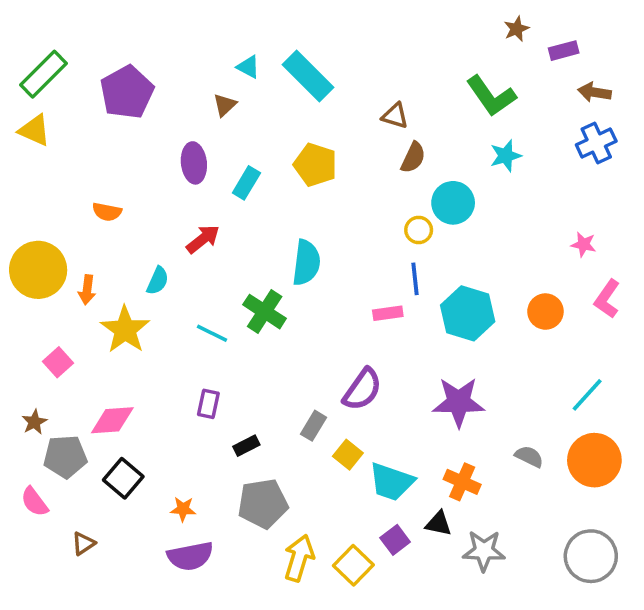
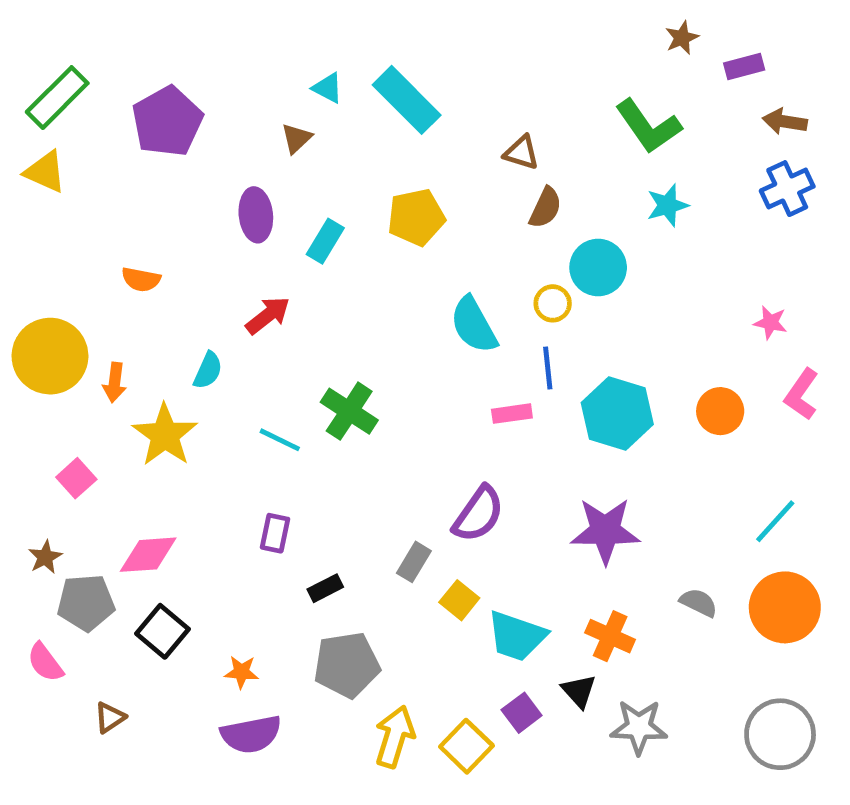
yellow pentagon: (315, 165) -> (416, 217), turned -30
cyan semicircle: (306, 263) -> (474, 325), moved, turned 144
black triangle: (439, 524) -> (579, 691), turned 36

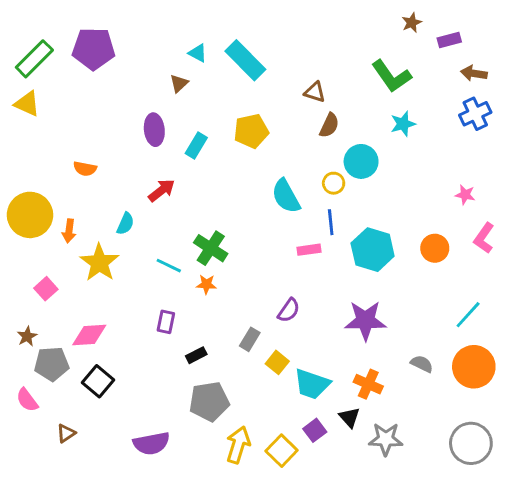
purple pentagon: (167, 122) -> (94, 49), moved, turned 30
purple semicircle: (478, 514) -> (289, 310), size x0.7
orange star: (241, 672) -> (206, 284), moved

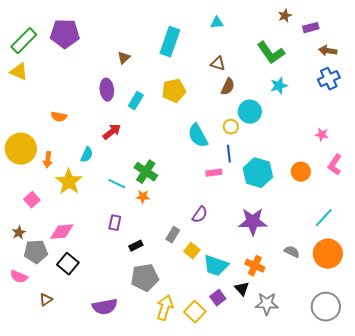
cyan triangle: (198, 53) -> (217, 23), moved, turned -32
cyan rectangle: (245, 60) -> (170, 42), turned 64
pink semicircle: (27, 400) -> (19, 277), turned -30

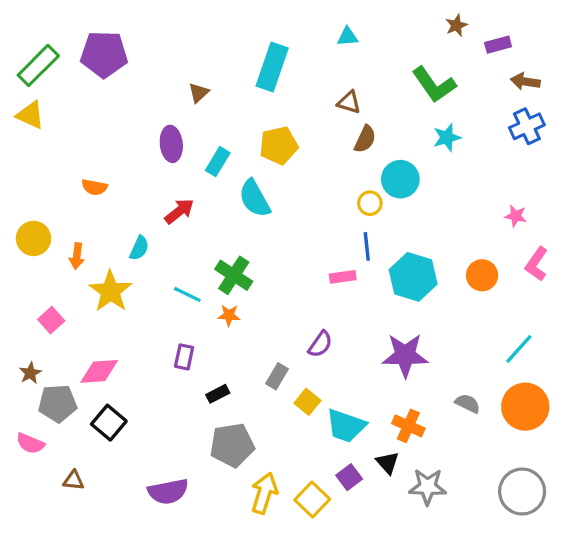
cyan semicircle: (198, 136) -> (255, 198), moved
yellow circle: (21, 149) -> (34, 238), size x0.7
brown triangle: (46, 300) -> (74, 480), turned 40

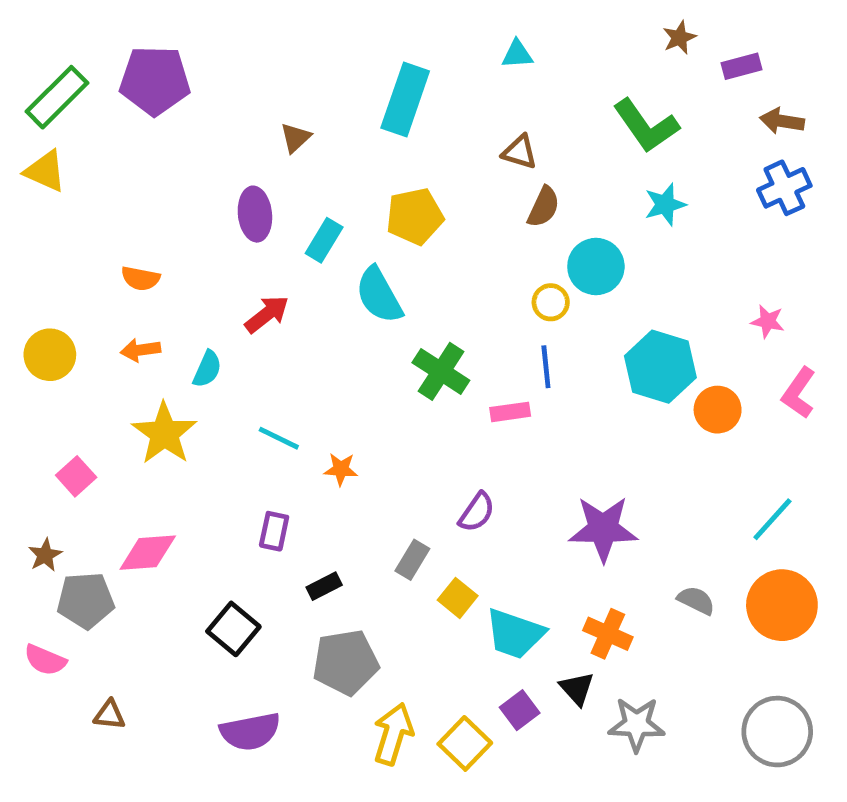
orange arrow: (77, 256) -> (140, 350), moved, turned 75
green cross: (234, 275) -> (441, 371), moved
cyan hexagon: (413, 277) -> (660, 367), moved
black square: (109, 423) -> (233, 629), moved

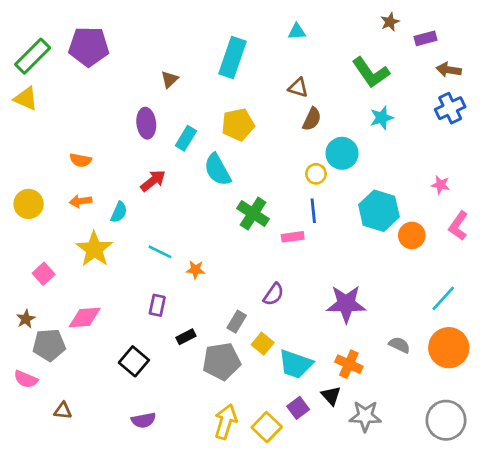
gray pentagon: (346, 662) -> (222, 361), moved
purple semicircle: (250, 732) -> (144, 420), size x0.7

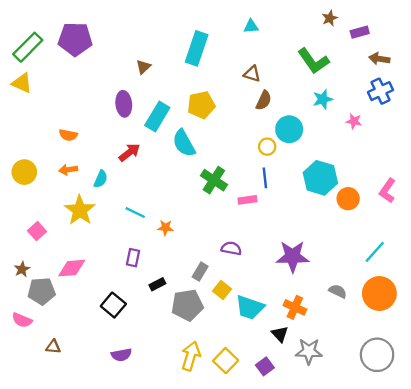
cyan rectangle: (186, 138) -> (157, 117), size x1.4
pink star: (441, 185) -> (354, 121), moved
purple semicircle: (274, 294) -> (231, 248), turned -114
purple square: (298, 408) -> (265, 366), moved

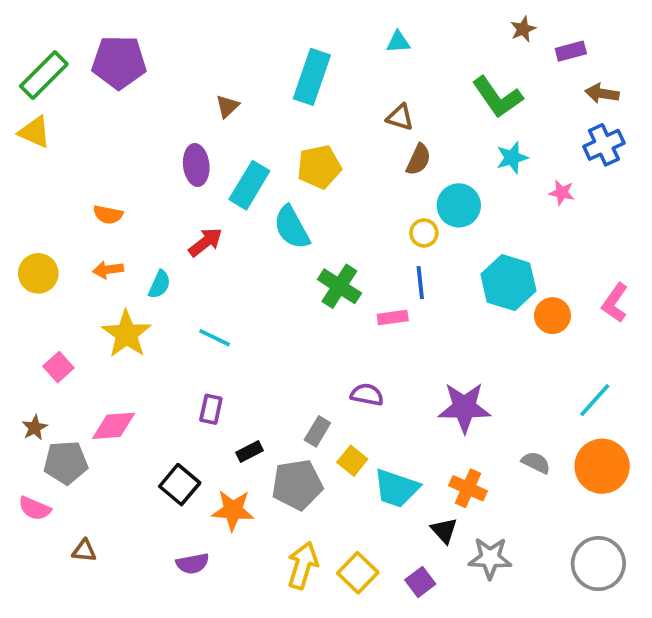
orange star: (165, 228) -> (233, 510), moved, size x1.6

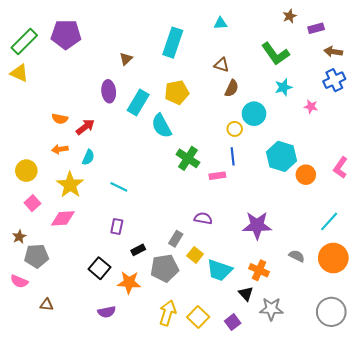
red arrow: (205, 242) -> (85, 127), moved
yellow circle: (38, 273) -> (26, 171), moved
pink diamond: (114, 426) -> (63, 218), moved

